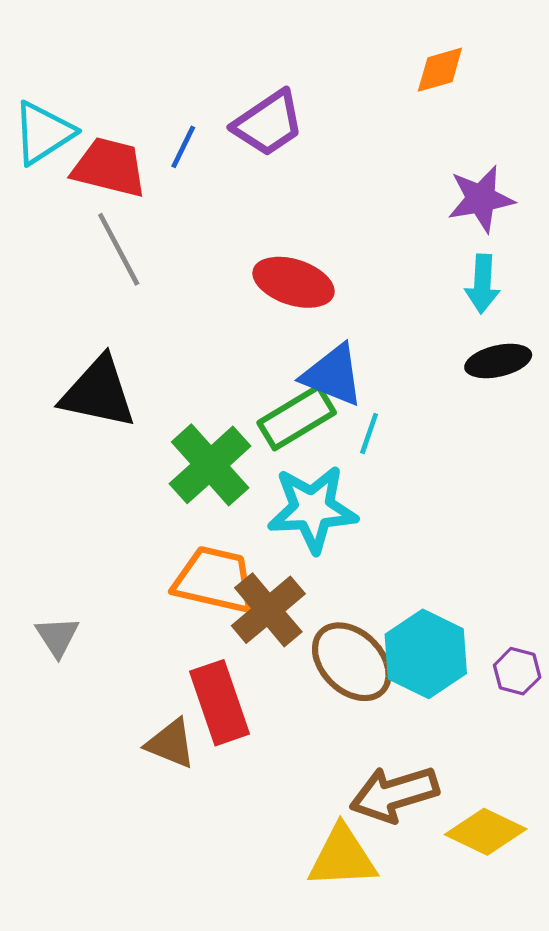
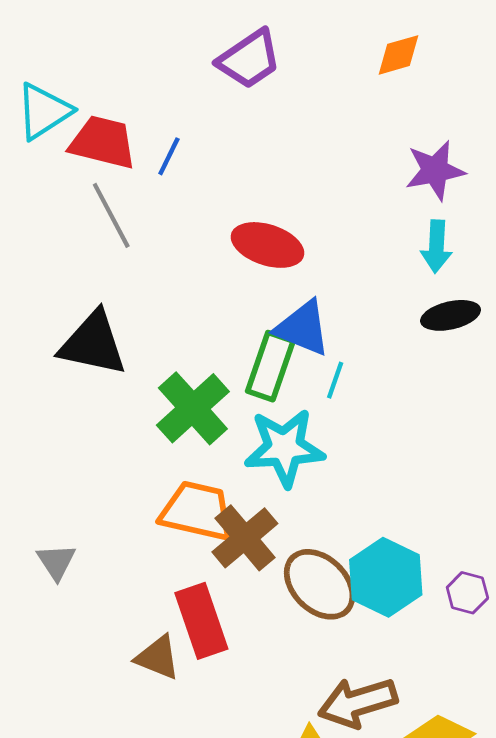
purple trapezoid: (268, 123) -> (249, 59), moved
blue line: (183, 147) -> (169, 156), moved
green rectangle: (297, 418) -> (270, 366), turned -40

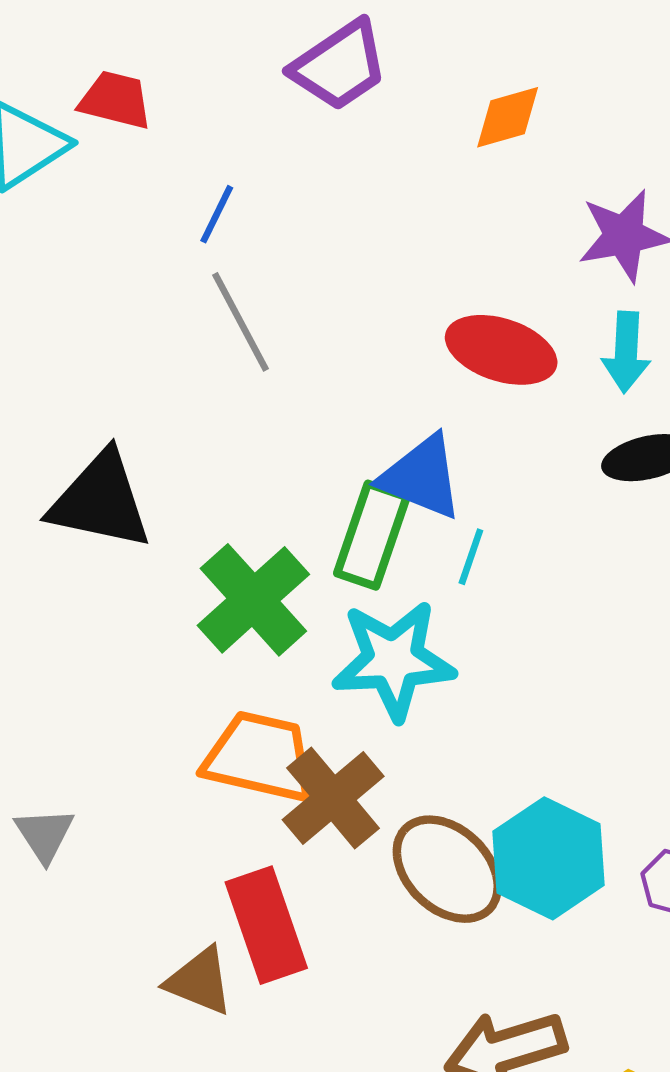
orange diamond: (398, 55) -> (508, 117), moved
red trapezoid: (103, 142) -> (115, 100), moved, size x0.7
gray line: (111, 215) -> (240, 322), moved
red ellipse: (267, 245) -> (501, 350), moved

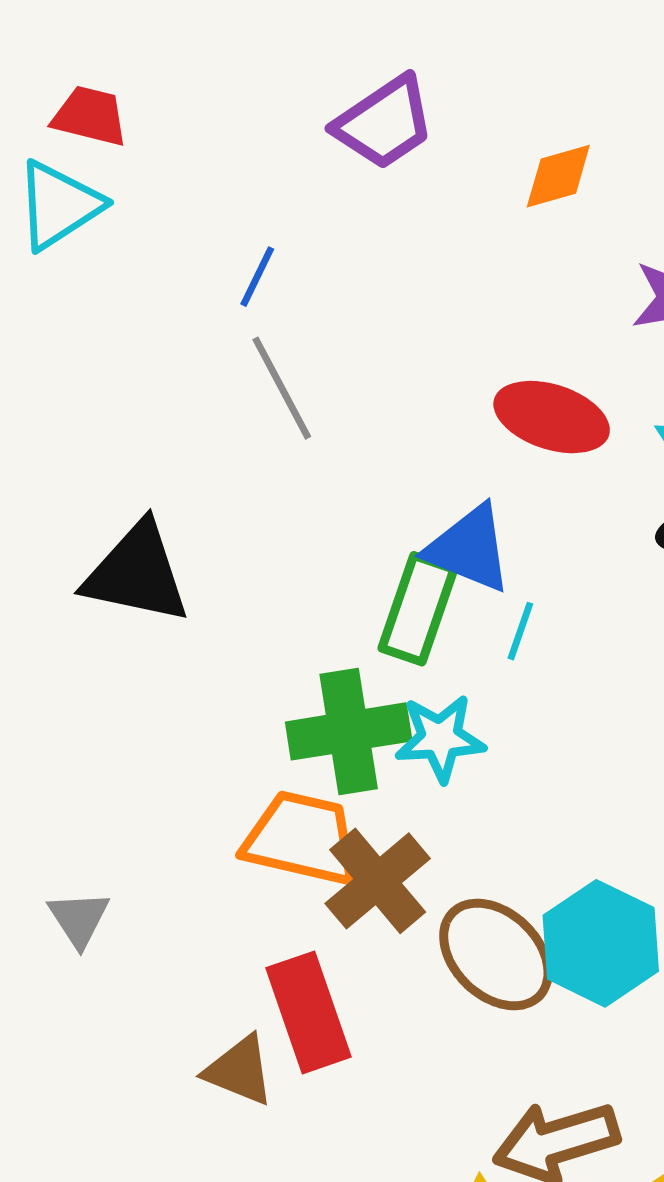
red trapezoid: (115, 100) -> (90, 116), moved
green cross: (253, 600) -> (349, 731), moved, turned 33
cyan star: (393, 660) -> (440, 738), size x0.7

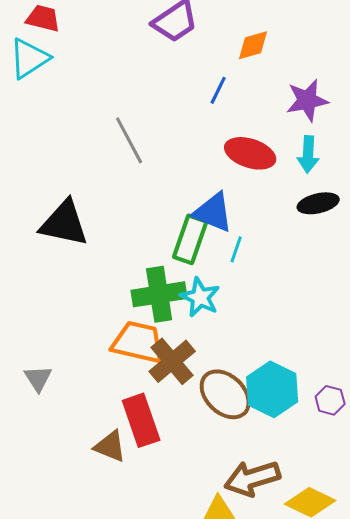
blue line: (257, 277) -> (218, 90), moved
cyan star: (440, 738) -> (200, 297), turned 30

